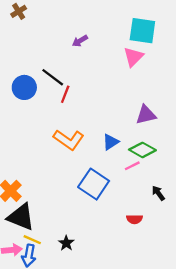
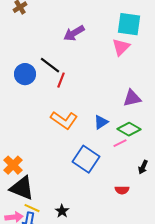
purple arrow: (80, 41) -> (74, 33), size x1.5
black arrow: (158, 193) -> (143, 167), turned -120

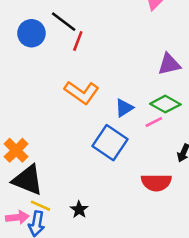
blue triangle: (101, 122) -> (124, 108), moved
red semicircle: (122, 190) -> (156, 183), size x1.6

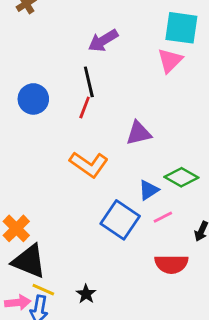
black line: (64, 22) -> (89, 82), moved, turned 40
purple triangle: (169, 64) -> (139, 133), moved
blue triangle: (124, 108) -> (149, 190), moved
pink line: (154, 122) -> (163, 217), moved

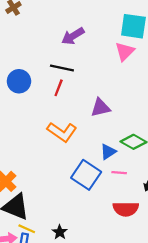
black line: (89, 82) -> (62, 68), turned -65
pink line: (163, 217) -> (119, 173), turned 32

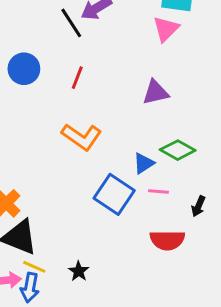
black line: (62, 68) -> (71, 23), moved, turned 45
purple triangle: (100, 108) -> (155, 92), moved

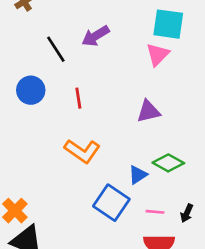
black line: (71, 23) -> (56, 49), moved
red line: (77, 78) -> (78, 98), turned -30
pink line: (158, 191) -> (155, 212), moved

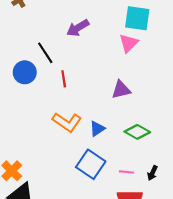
black line: (56, 49) -> (45, 53), moved
blue triangle: (138, 175) -> (97, 129), moved

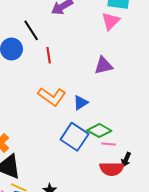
green diamond: (137, 132) -> (99, 131), moved
black arrow: (152, 173) -> (126, 159), moved

